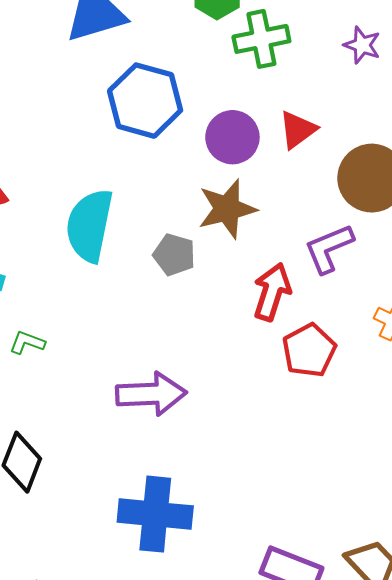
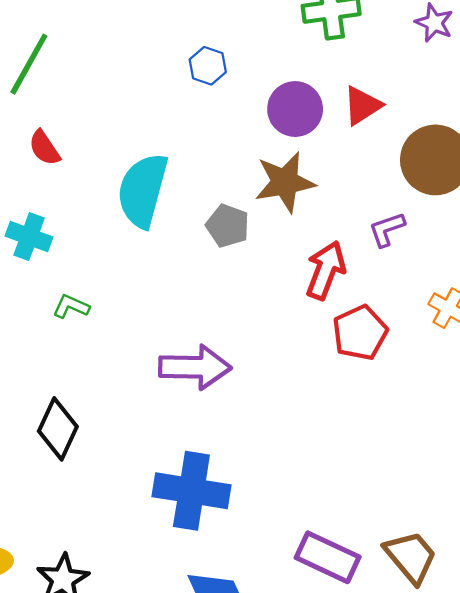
blue hexagon: (145, 101) -> (208, 66), size x0.5
purple L-shape: (329, 248) -> (387, 229), size x0.7

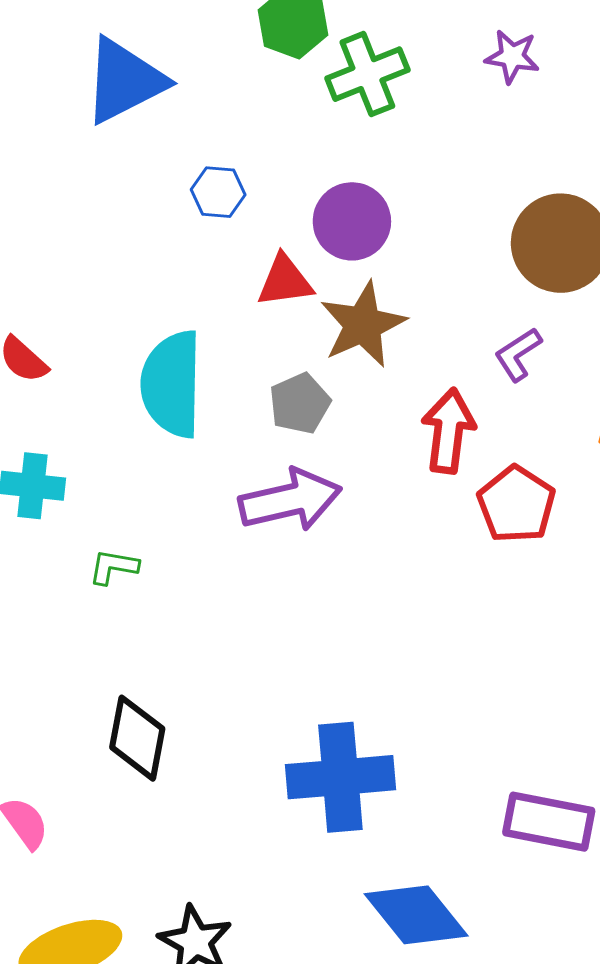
red triangle: (362, 106) -> (285, 281), moved, turned 39
gray pentagon: (228, 226) -> (300, 403), turned -30
purple arrow: (195, 367) -> (290, 500), moved

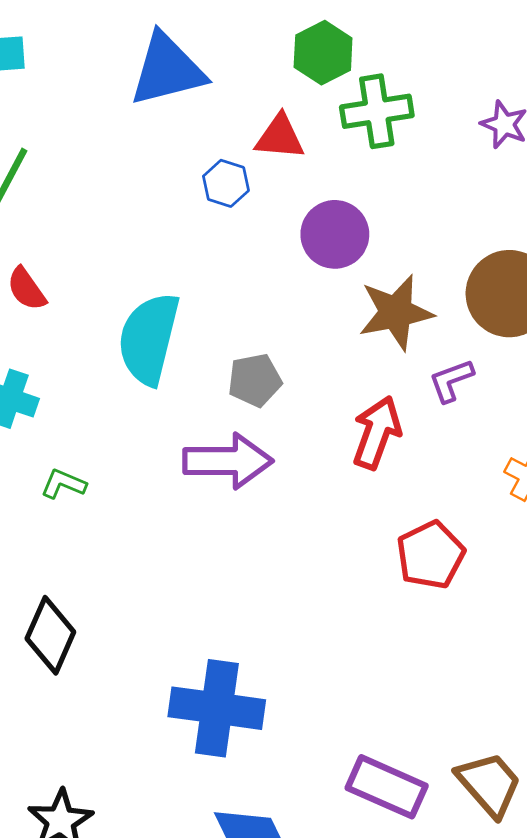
red triangle: (285, 281) -> (280, 137), moved
brown star: (363, 325) -> (396, 312), moved
red pentagon: (516, 504) -> (431, 555), moved

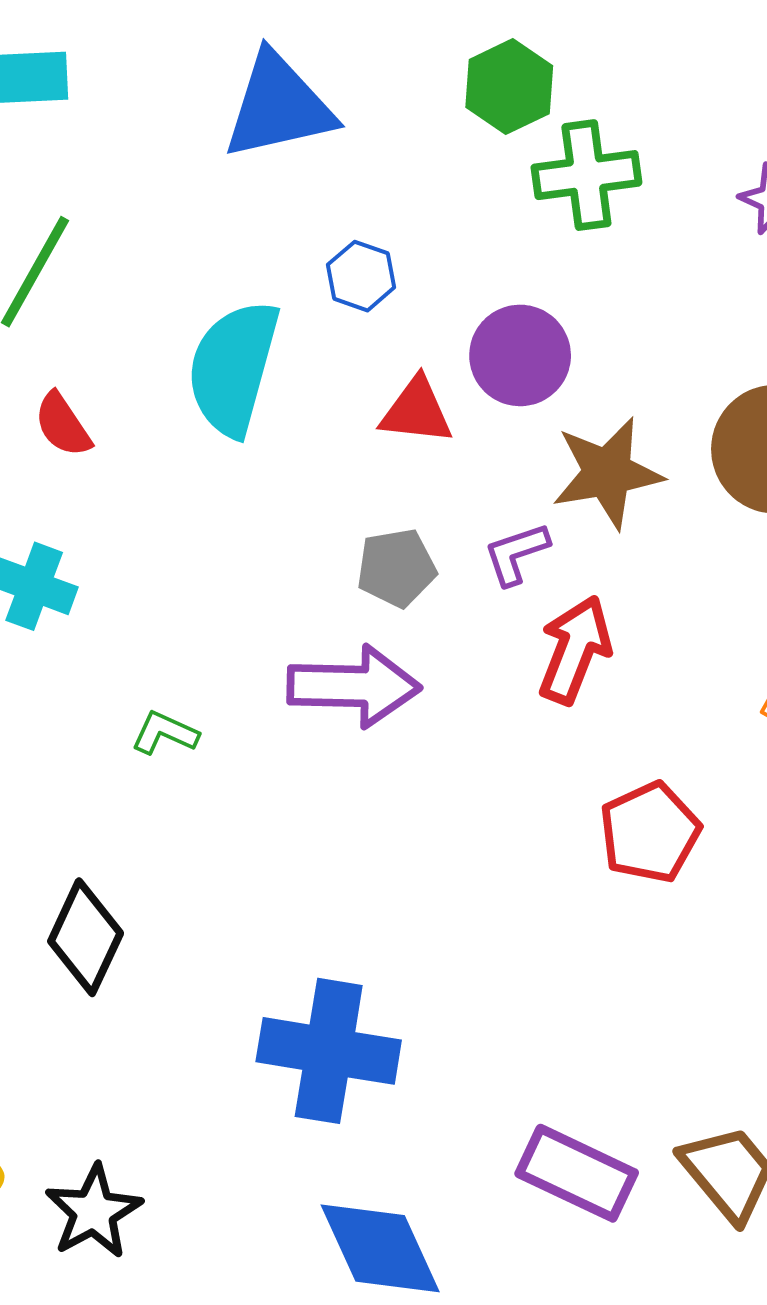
red triangle: (280, 137) -> (417, 411), moved
cyan semicircle: (149, 339) -> (233, 368), moved
purple L-shape: (451, 381) -> (516, 554), moved
green L-shape: (63, 484) -> (165, 733), moved

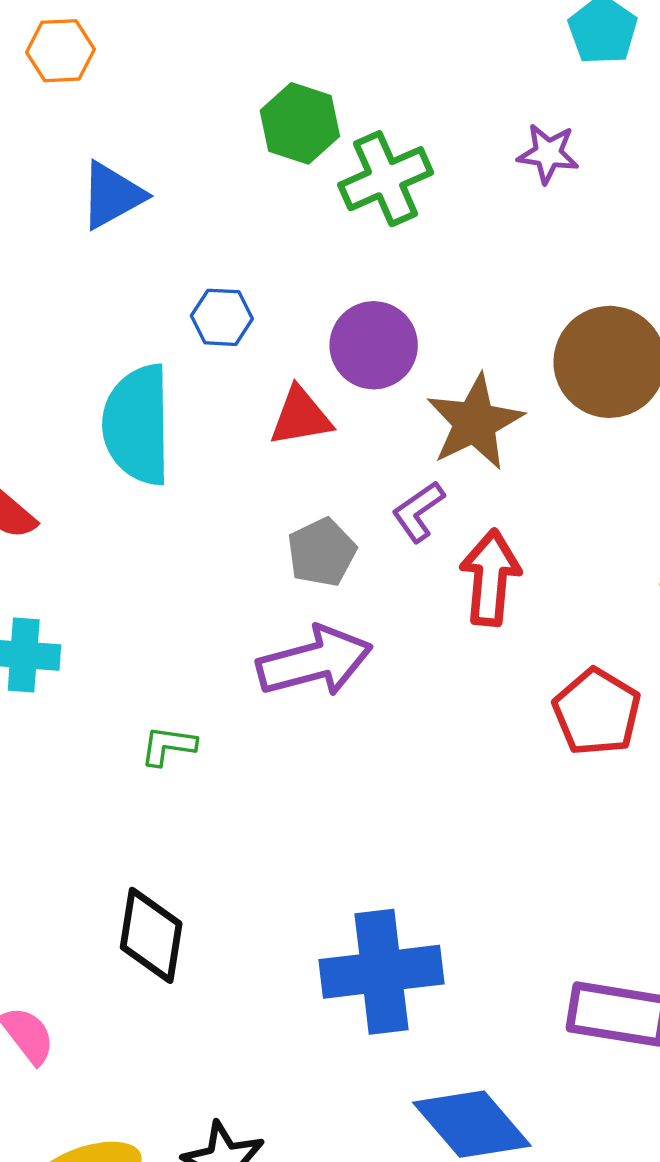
blue triangle: (279, 106) -> (112, 195), size x0.7

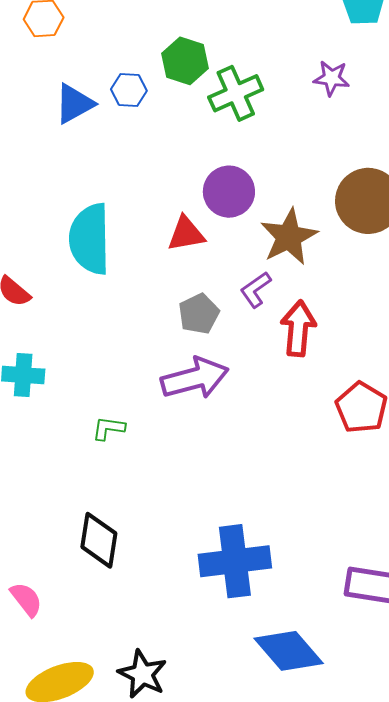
blue hexagon: (222, 317) -> (129, 90), moved

